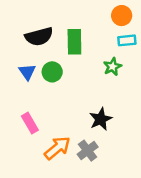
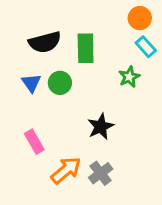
cyan rectangle: (127, 40) -> (146, 47), turned 54
black star: (101, 119) -> (101, 127), moved

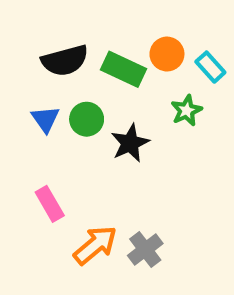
orange circle: (140, 18) -> (167, 54), moved
green rectangle: (86, 48) -> (124, 69), turned -64
black star: (101, 127) -> (130, 143), moved

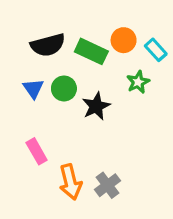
orange arrow: (95, 245) -> (70, 182), turned 116

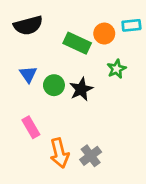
black semicircle: (48, 45) -> (28, 25), moved
cyan rectangle: (156, 50) -> (131, 25), moved, turned -54
green circle: (64, 88) -> (54, 85), moved

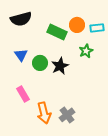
cyan rectangle: (131, 25) -> (97, 28), moved

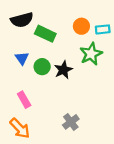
green rectangle: (57, 32) -> (45, 34), moved
green star: (86, 51) -> (91, 54), size x1.5
orange arrow: (44, 113) -> (20, 128), moved, turned -30

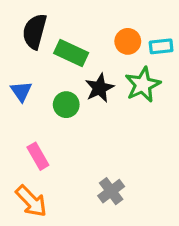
black semicircle: (22, 20) -> (35, 31), turned 120
blue triangle: (22, 58) -> (21, 91), moved
black star: (63, 70) -> (99, 88), moved

